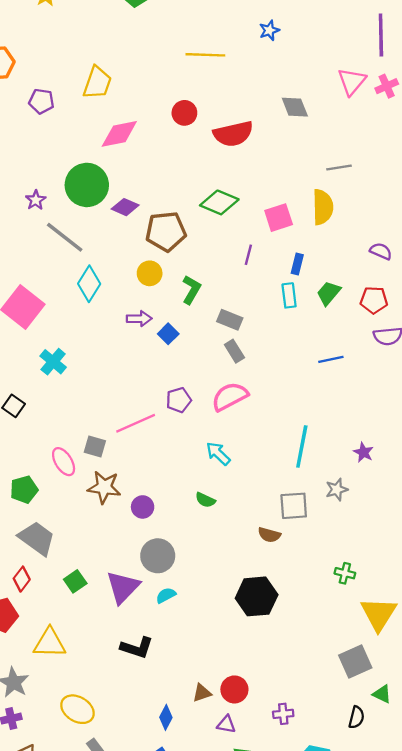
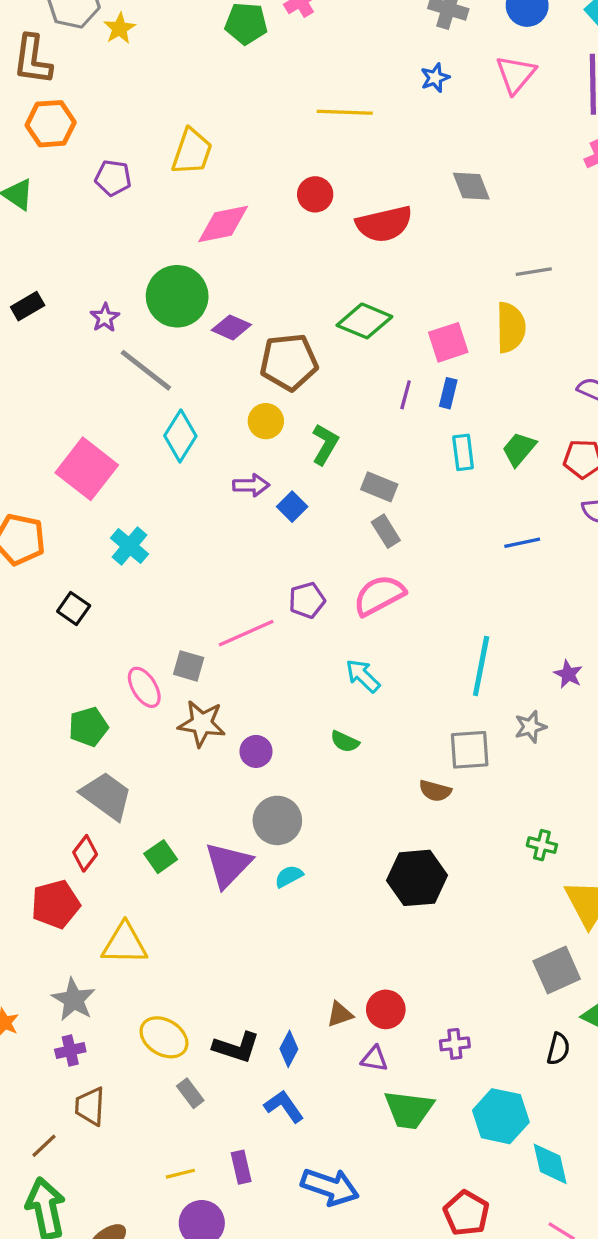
pink triangle: (352, 82) -> (516, 74), moved
blue rectangle: (297, 264) -> (448, 393), moved
black L-shape: (137, 648) -> (236, 1047), moved

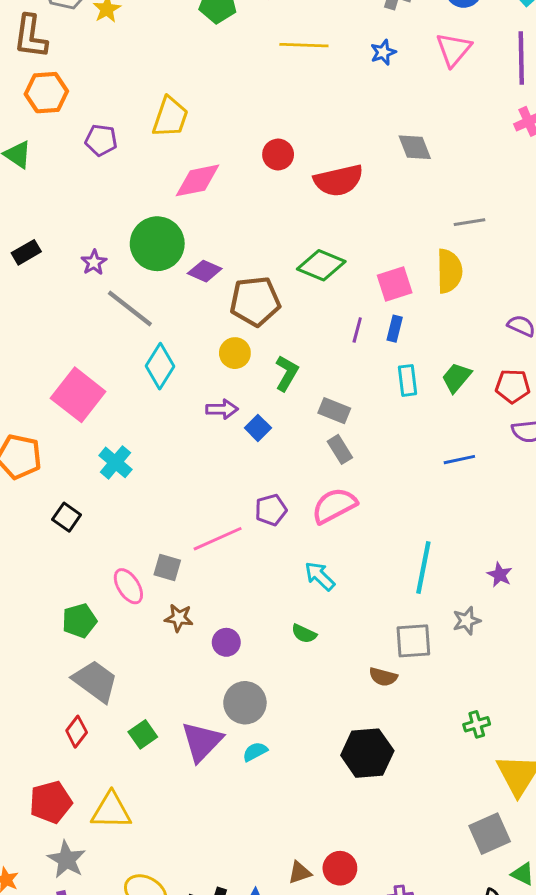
yellow line: (345, 112) -> (304, 45), moved
brown star: (202, 723) -> (179, 618), size x0.7
green cross: (542, 845) -> (477, 724), turned -30
red pentagon: (56, 904) -> (51, 802), moved

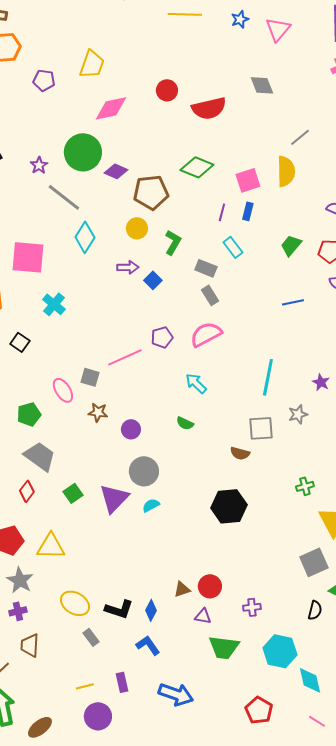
pink triangle: (454, 49) -> (278, 29), moved
gray line: (469, 222) -> (300, 137), turned -30
cyan rectangle: (408, 380) -> (233, 247), moved, turned -30
pink square: (78, 395) -> (28, 257), turned -33

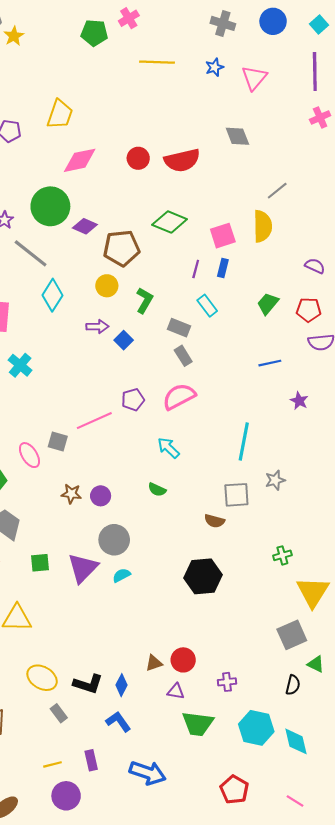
red circle: (167, 90) -> (138, 158), moved
purple star: (321, 382) -> (299, 401), moved
brown star: (98, 412) -> (71, 494), moved
green square: (73, 493) -> (40, 563), turned 30
cyan diamond: (310, 680) -> (296, 741), moved

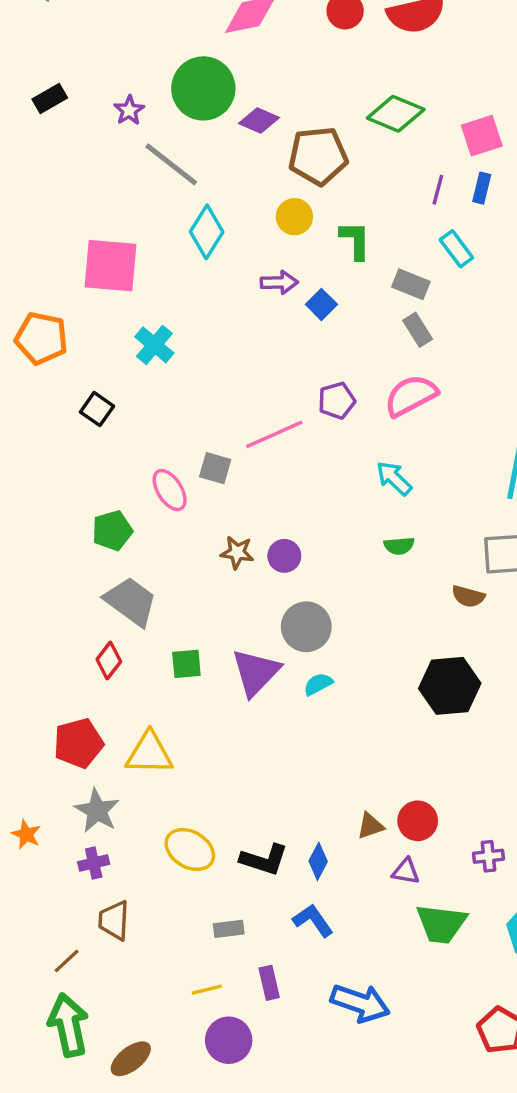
green L-shape: (144, 300) -> (355, 240), turned -30
green semicircle: (157, 490) -> (399, 546), moved, turned -30
gray rectangle: (59, 713) -> (229, 929), moved, turned -60

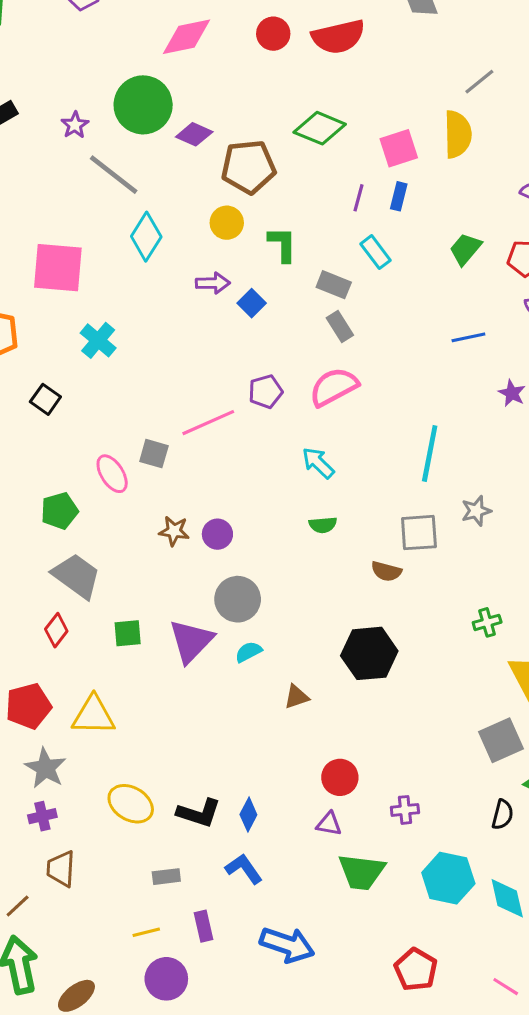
brown triangle: (370, 826) -> (296, 697), moved

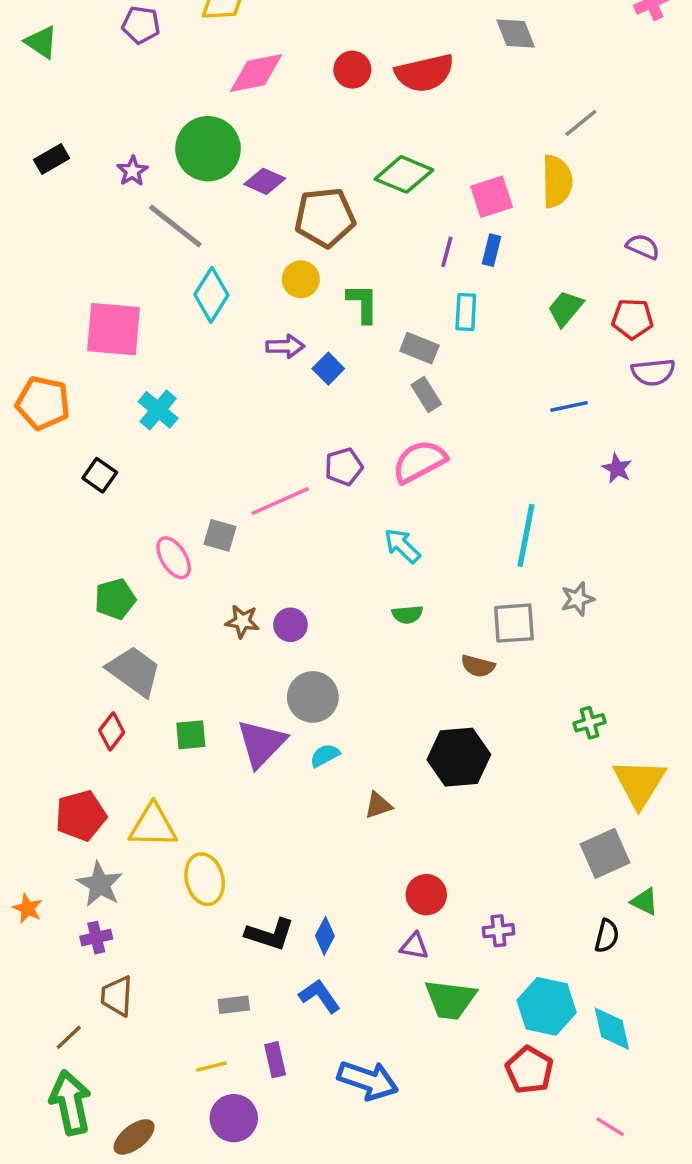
cyan rectangle: (376, 252) -> (466, 312), turned 40
yellow ellipse: (131, 804) -> (205, 879), moved, turned 45
red pentagon: (416, 970) -> (529, 1070), moved

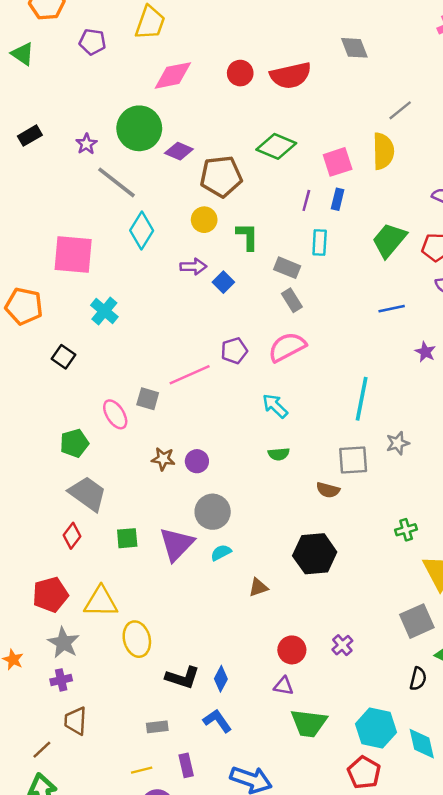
green trapezoid: (565, 309) -> (389, 240), size x1.4
purple cross: (498, 931) -> (342, 645), moved, turned -35

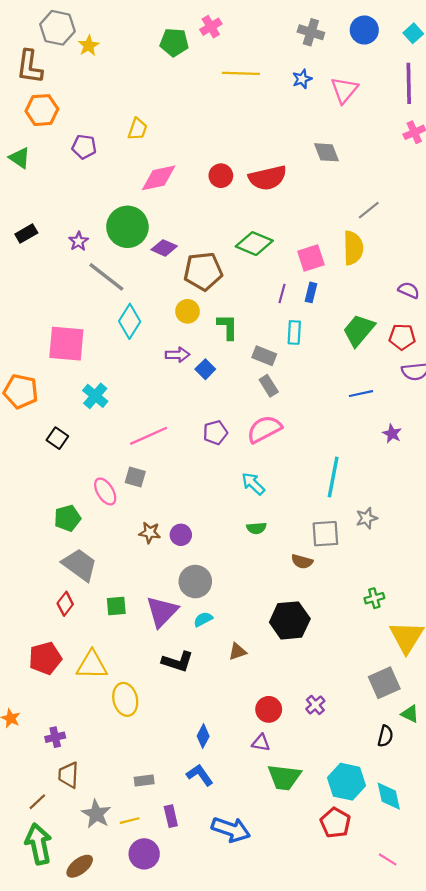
yellow trapezoid: (150, 23) -> (137, 129), size x0.7
pink line: (190, 375) -> (149, 436), moved
gray star: (64, 643) -> (96, 814), moved
black L-shape: (183, 678) -> (177, 662), moved

